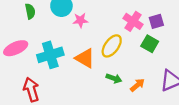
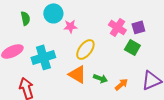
yellow ellipse: (112, 46) -> (85, 49), moved
orange triangle: (85, 58) -> (77, 74), moved

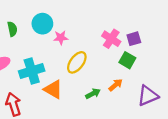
orange triangle: (77, 74) -> (53, 89), moved
green arrow: (100, 78) -> (93, 94), turned -48
orange arrow: (121, 84) -> (116, 85), moved

